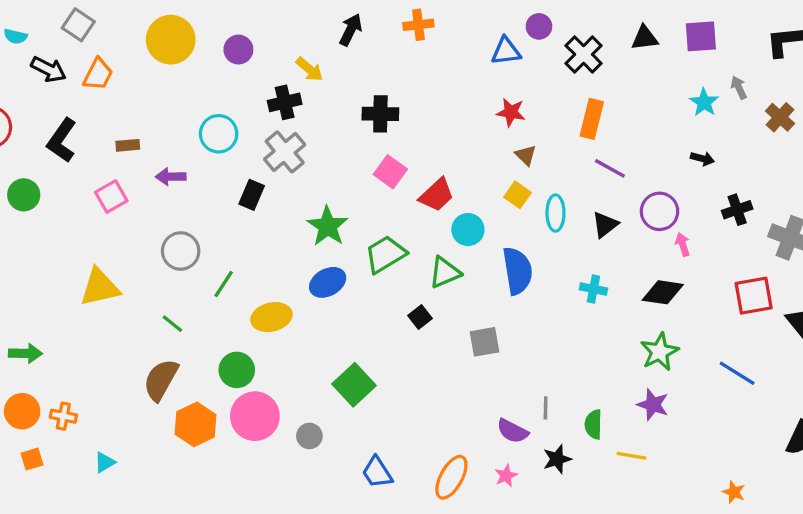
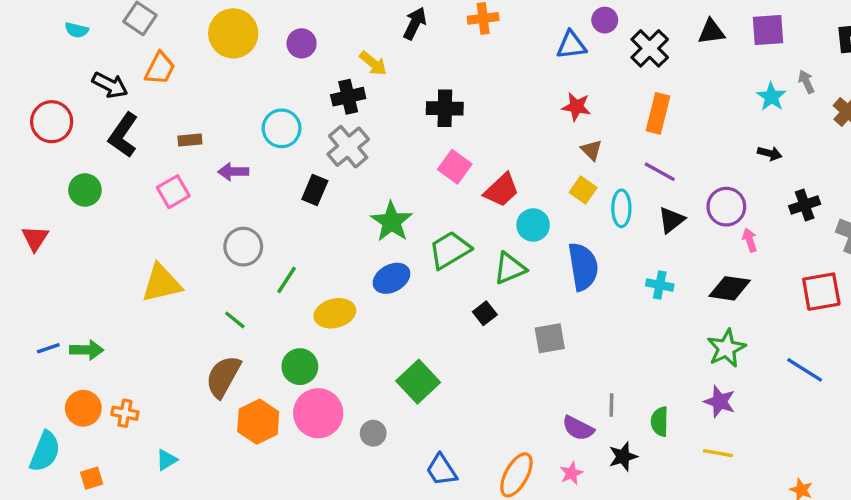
black arrow: (48, 69) -> (110, 85), moved
purple line: (610, 168) -> (660, 172), moved
yellow line: (631, 456) -> (718, 453), moved
orange square: (32, 459) -> (92, 478), moved

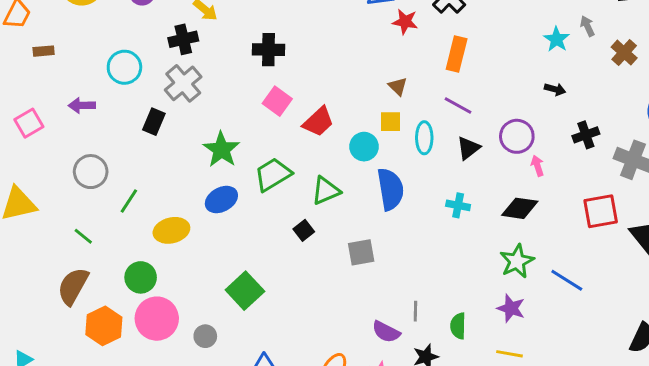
red star: (576, 107) -> (405, 22), moved
brown rectangle: (190, 140) -> (44, 51), moved
yellow square: (583, 190) -> (390, 122), turned -35
cyan circle: (533, 225) -> (364, 147), moved
blue line: (805, 370) -> (567, 280), moved

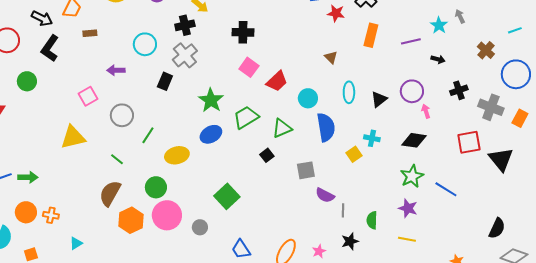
brown cross: (624, 53) -> (486, 50), moved
purple line: (458, 105) -> (411, 41), moved, turned -42
yellow square: (390, 122) -> (354, 154), moved, turned -35
pink square: (29, 123) -> (88, 96), moved
purple semicircle: (386, 332) -> (325, 195), moved

